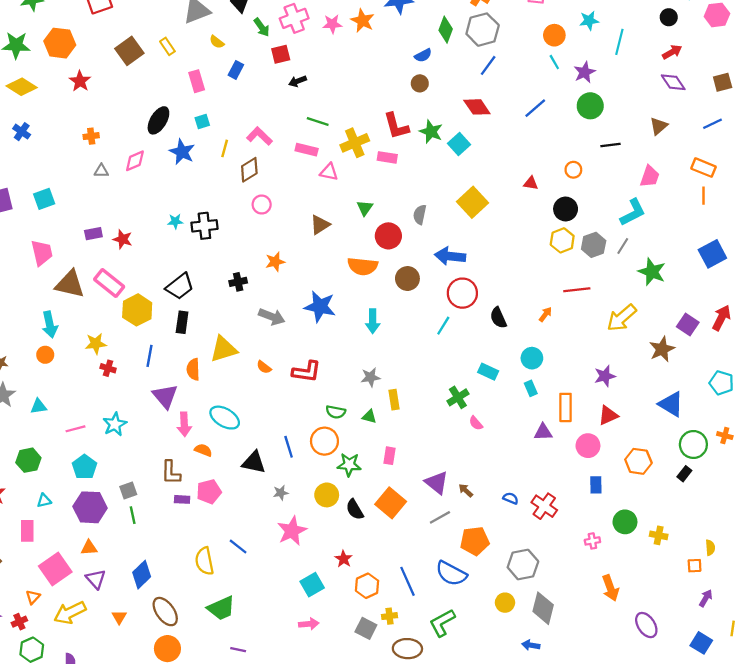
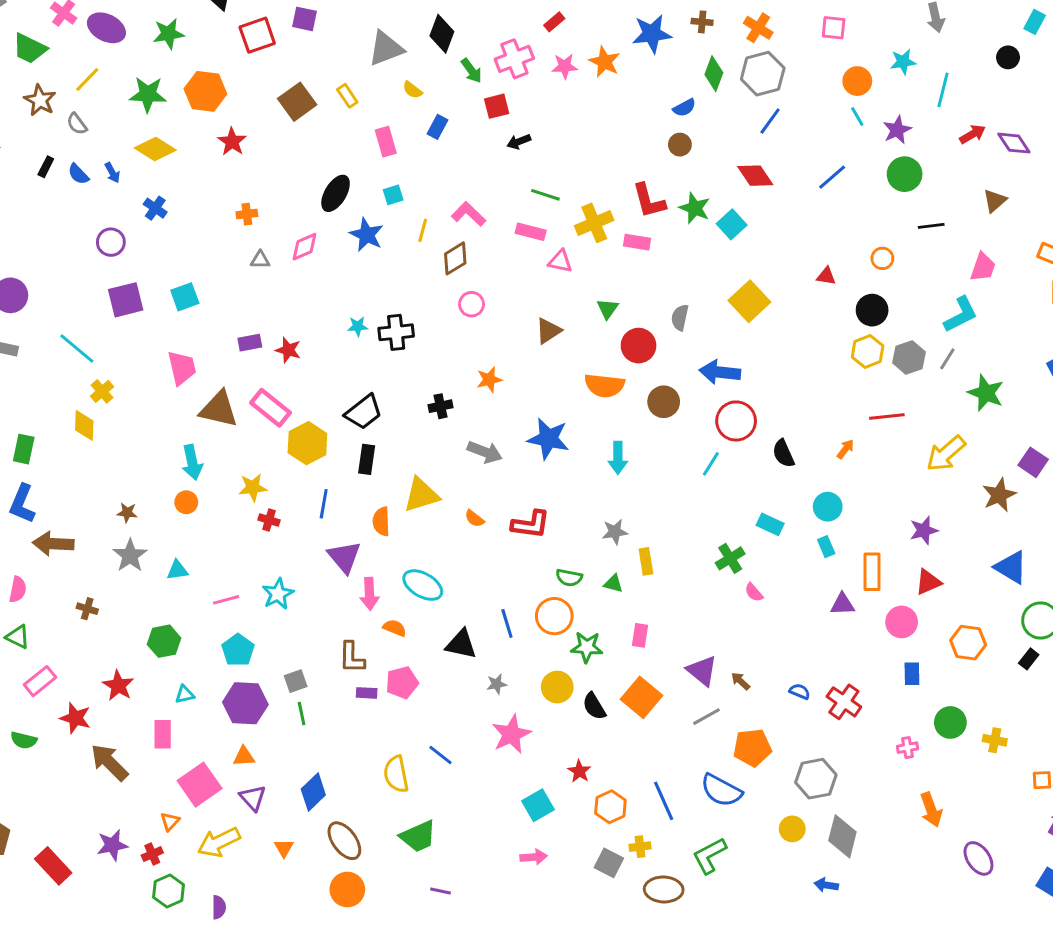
red arrow: (672, 52) -> (973, 134), moved

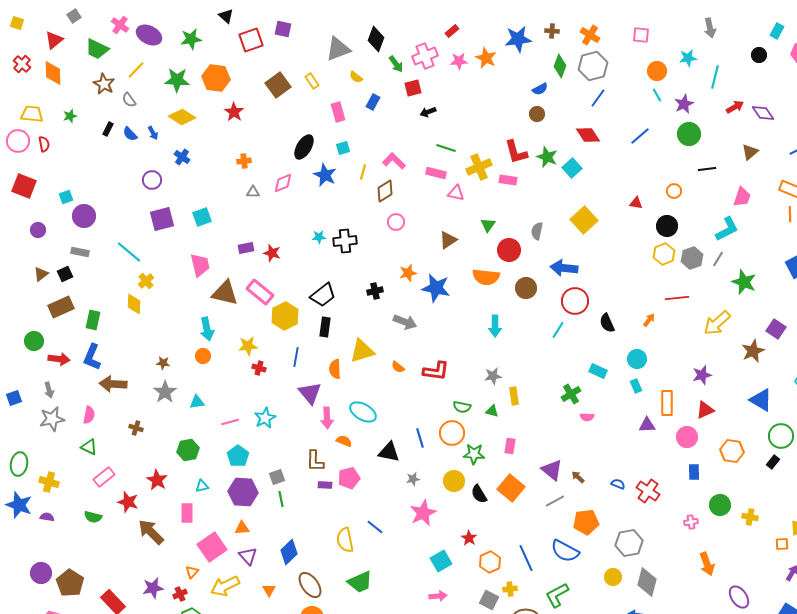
blue star: (548, 439) -> (436, 288), moved
pink semicircle: (754, 592) -> (587, 417), turned -48

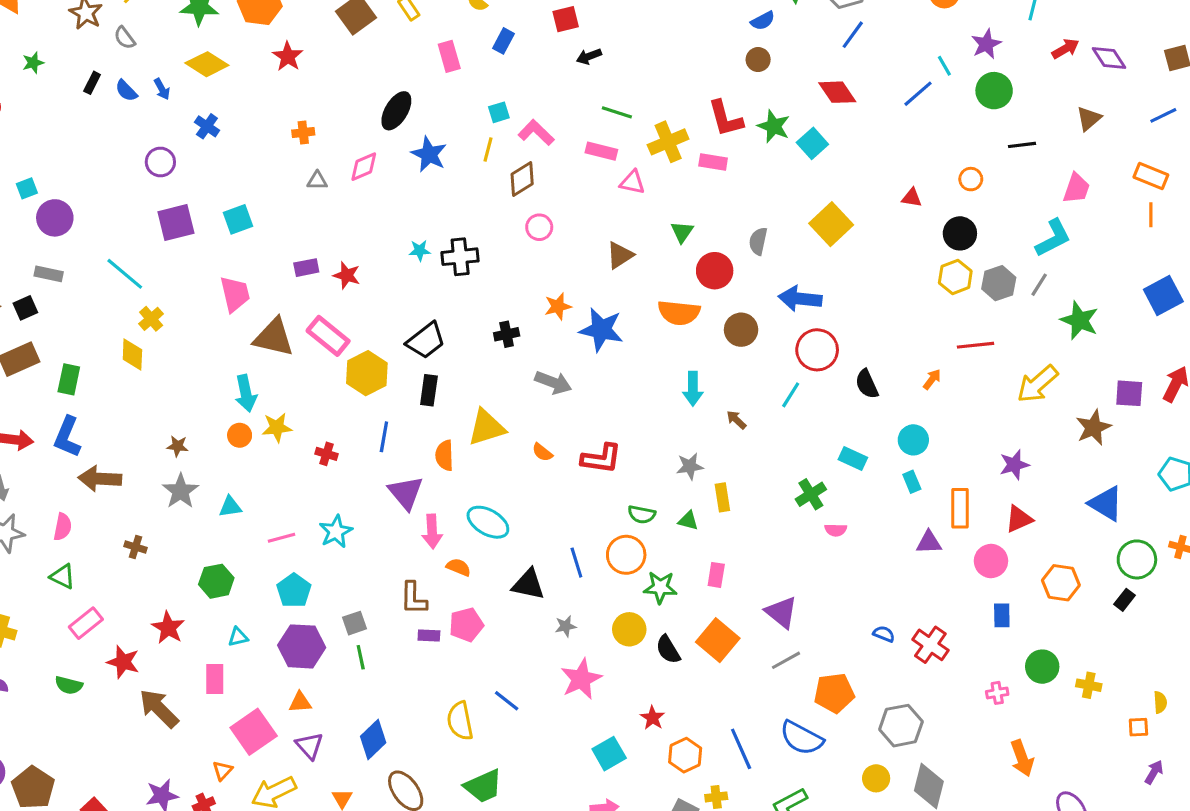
cyan line: (657, 95) -> (944, 66), moved
cyan square: (343, 148) -> (499, 112), moved
purple square: (776, 329) -> (1129, 393), turned -30
yellow star: (248, 346) -> (277, 427), moved
brown arrow: (578, 477) -> (736, 420), moved

